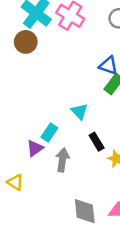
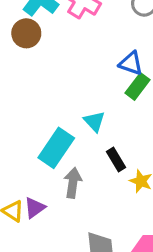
cyan rectangle: (49, 132) -> (56, 148), size x1.6
purple triangle: (35, 148) -> (35, 208), moved

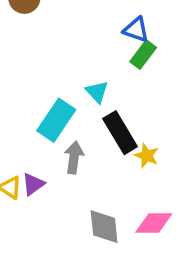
black rectangle: (116, 160) -> (120, 133), size x1.6

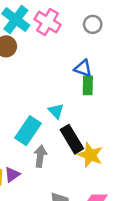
green rectangle: (143, 55) -> (88, 85), turned -36
yellow star: (147, 156) -> (90, 155), size x1.5

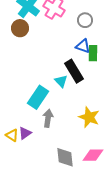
gray circle: (93, 24) -> (85, 20), moved
green rectangle: (88, 85) -> (93, 53), moved
black rectangle: (72, 139) -> (74, 71), moved

